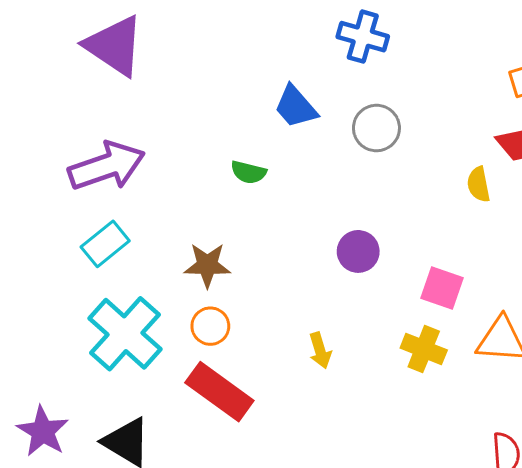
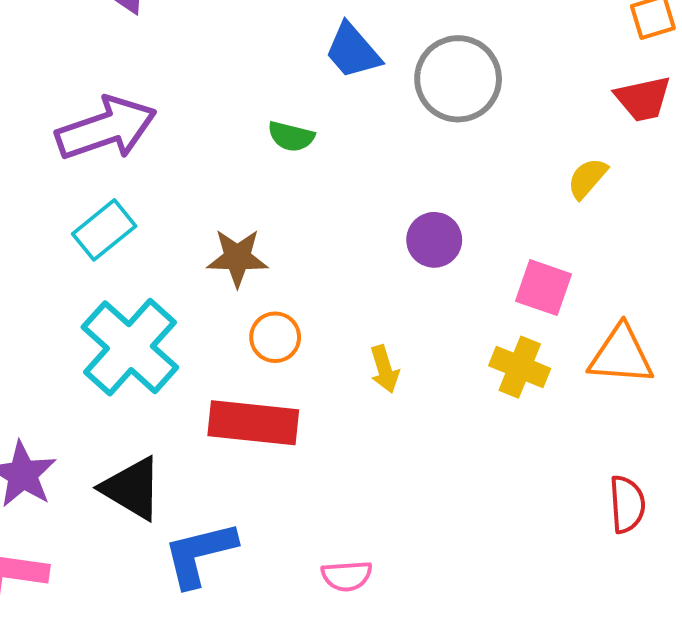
gray circle: (376, 128) -> (458, 79), size x1.4
yellow semicircle: (479, 184) -> (587, 178), moved, turned 52
orange circle: (210, 326) -> (275, 337), moved
red rectangle: (219, 392) -> (253, 423), turned -30

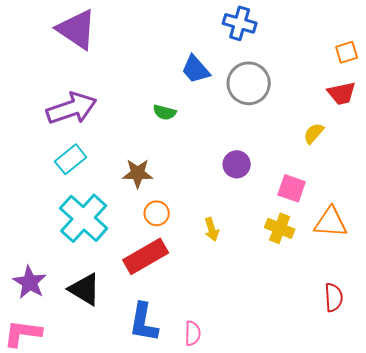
red rectangle: (253, 423) -> (146, 256), turned -36
blue L-shape: (200, 554) -> (144, 322), moved, turned -66
pink semicircle: (347, 576) -> (193, 333), turned -85

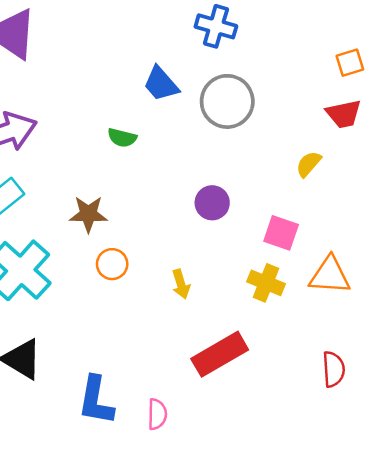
red rectangle: (146, 256) -> (220, 354), moved

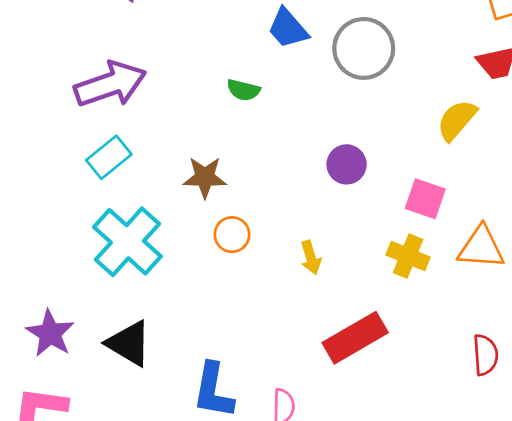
yellow semicircle: (309, 164) -> (457, 120), size x1.4

